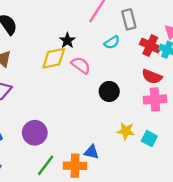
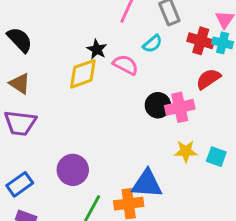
pink semicircle: (81, 65) -> (126, 65), moved
red semicircle: (152, 77) -> (208, 79), turned 132
pink cross: (155, 99) -> (180, 107), moved
blue triangle: (92, 152) -> (147, 184), size x1.6

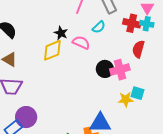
red semicircle: (208, 79) -> (138, 49), turned -36
cyan square: (216, 157) -> (138, 93), moved
purple circle: (73, 170) -> (26, 117), moved

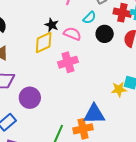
black circle: (105, 69) -> (105, 34), moved
pink cross: (120, 70) -> (68, 62), moved
purple circle: (26, 117) -> (30, 98), moved

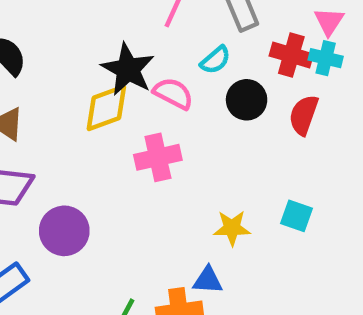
black star: (52, 25) -> (128, 69), size x1.6
yellow star: (119, 89) -> (232, 228), moved
blue triangle: (94, 114) -> (208, 280), size x0.6

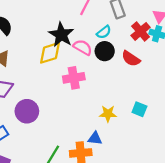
red cross: (291, 55) -> (141, 31), turned 30
black circle: (247, 100) -> (105, 51), moved
red semicircle: (304, 115) -> (131, 59), moved, turned -78

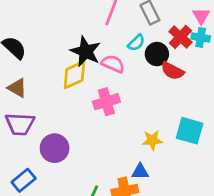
black circle: (105, 51) -> (157, 54), moved
cyan square: (139, 109) -> (190, 131), size x1.5

